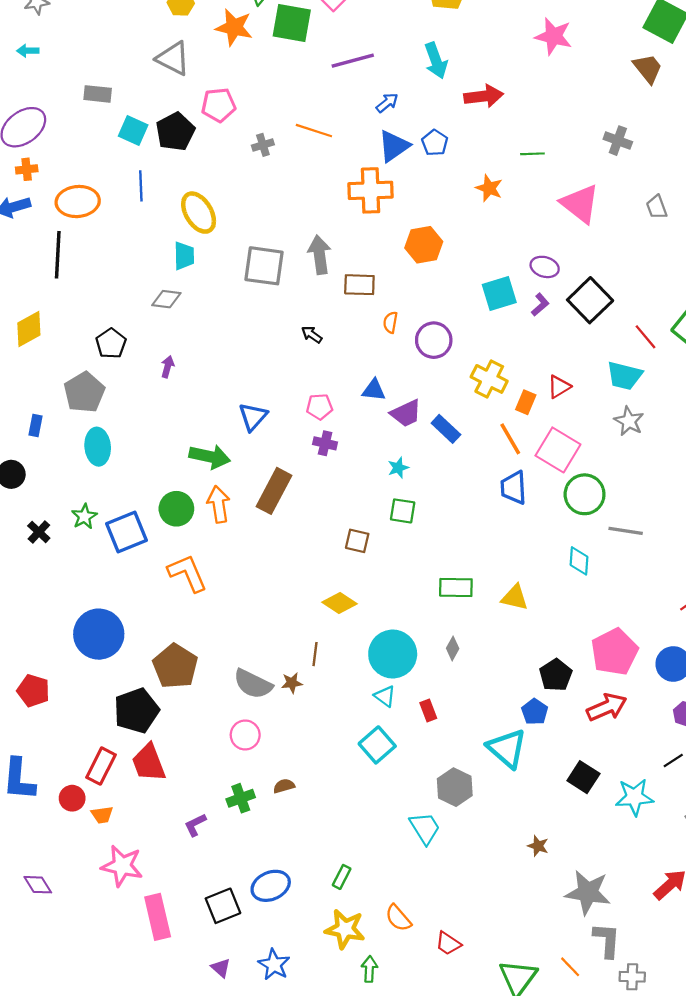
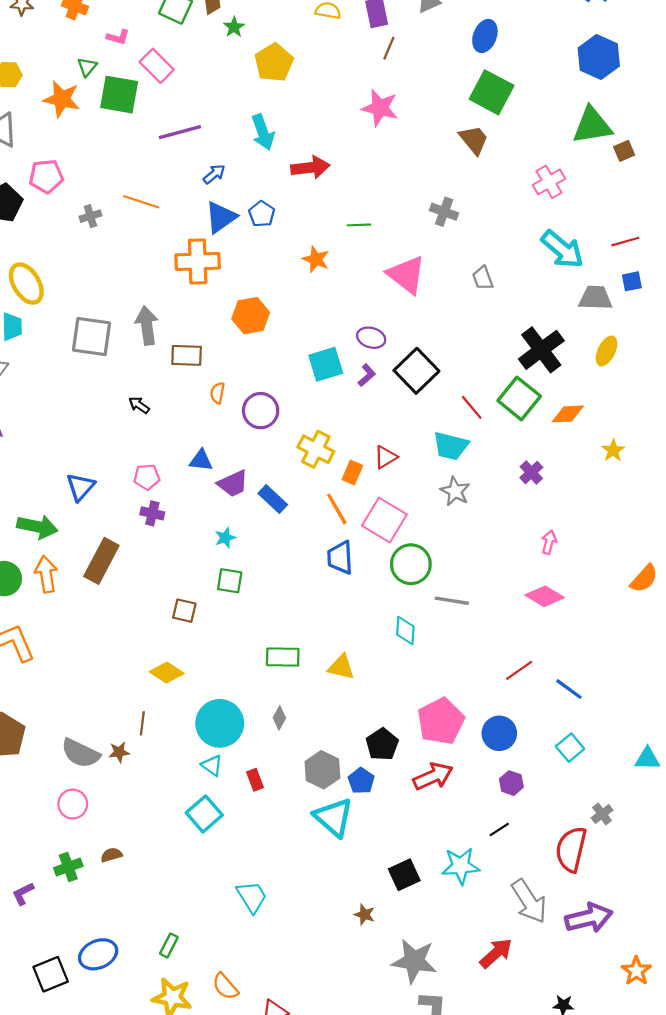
black square: (583, 777) -> (404, 875), moved, turned 32
gray hexagon: (455, 787) -> (322, 770), moved

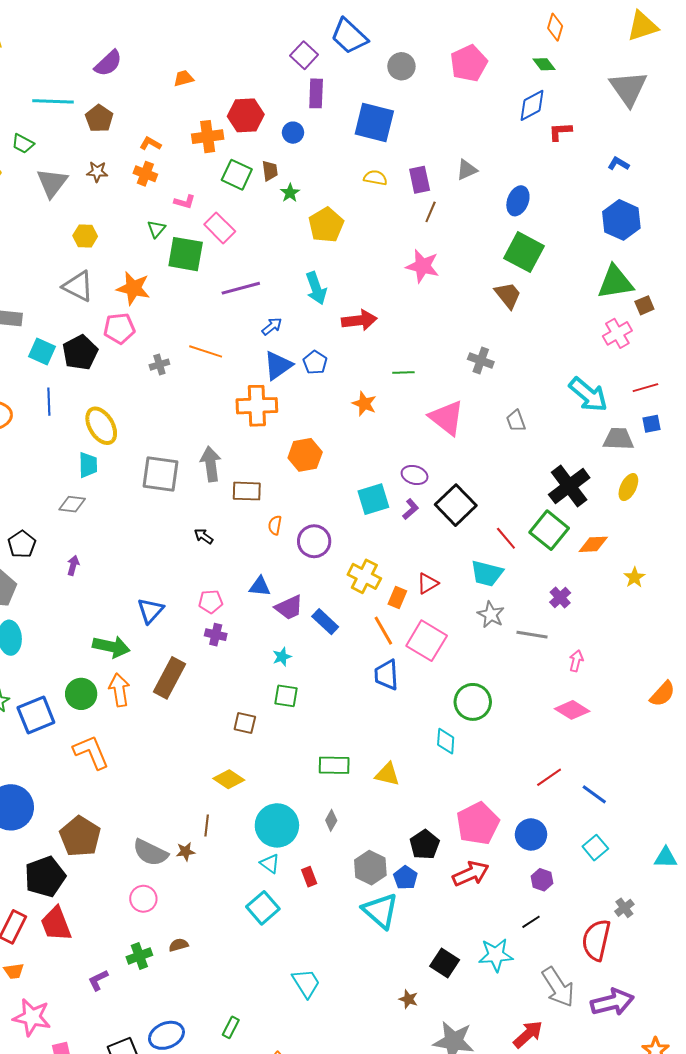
orange star: (62, 99) -> (133, 288), moved
pink cross: (549, 182) -> (617, 333), moved
green circle: (411, 564) -> (473, 702), moved
gray line: (452, 601) -> (532, 635), moved
black square: (404, 875) -> (445, 963), turned -32

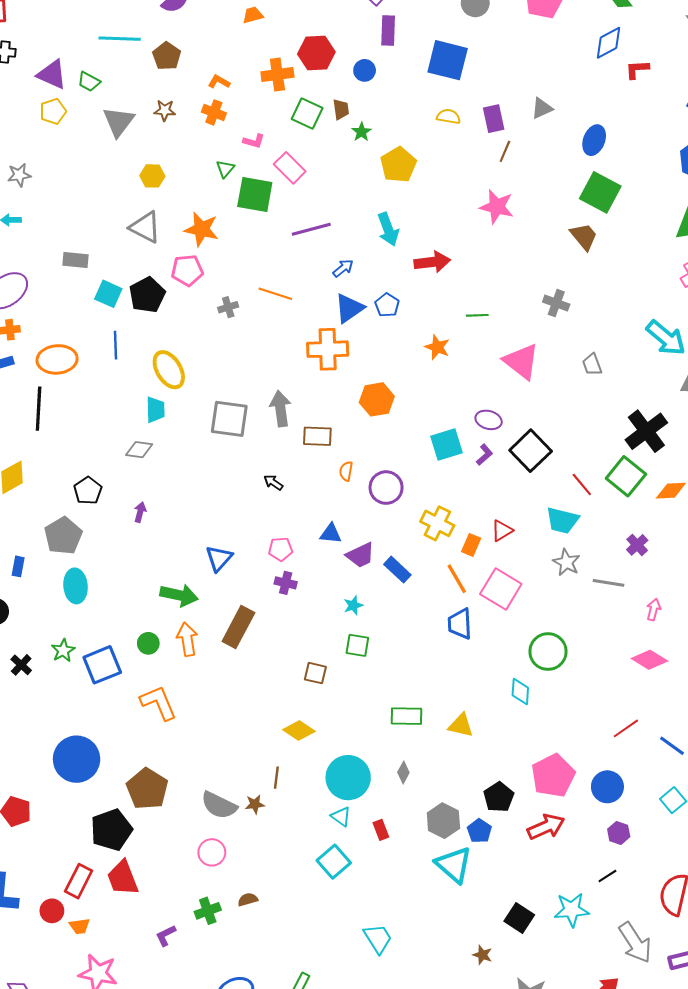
green circle: (81, 694) -> (148, 643), size x0.7

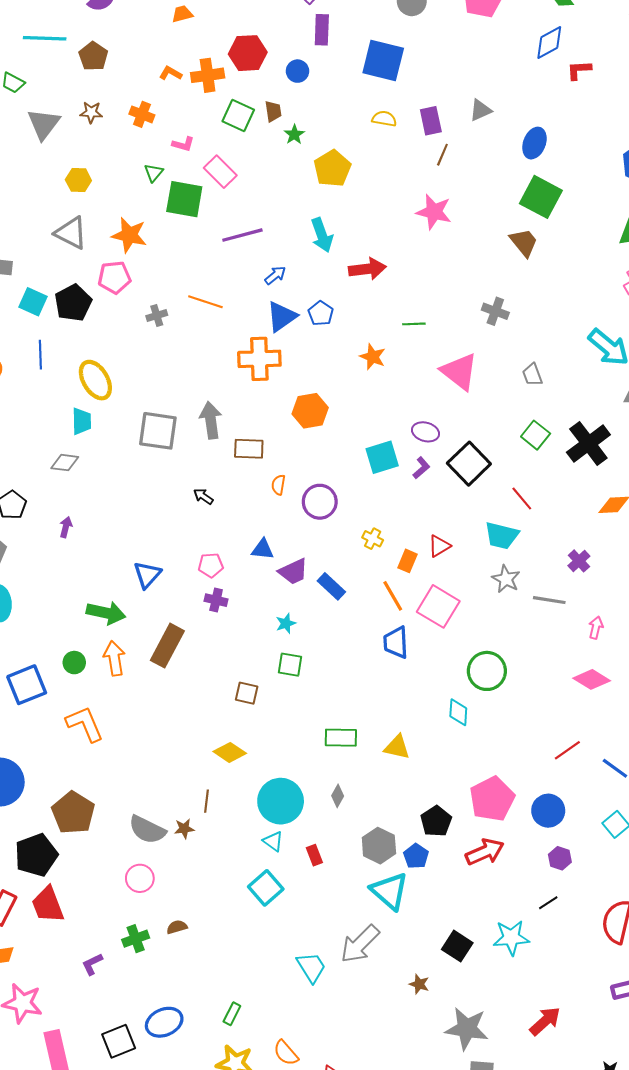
orange L-shape: (219, 82) -> (171, 73), moved
green square: (626, 476) -> (536, 435), moved, size x0.7
yellow cross: (437, 523) -> (373, 539), size x0.6
gray arrow: (635, 943) -> (360, 944), moved, turned 78

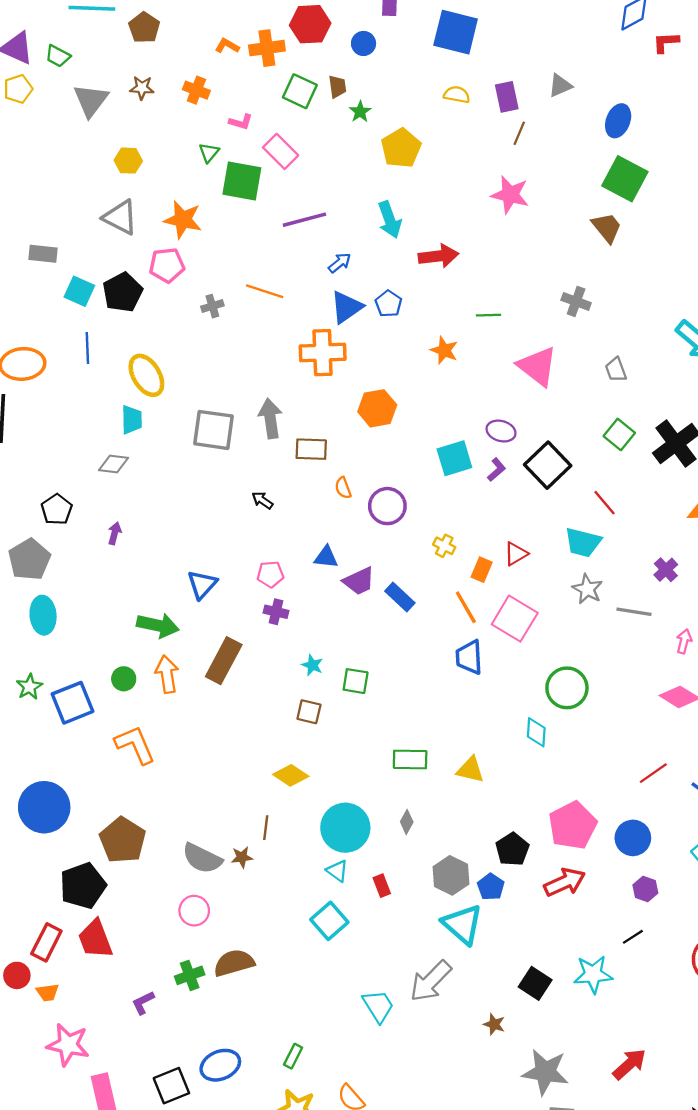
orange semicircle: (278, 485) -> (343, 488), turned -30
cyan star: (286, 623) -> (312, 665), moved, turned -30
brown semicircle: (177, 927) -> (234, 963), size x1.8

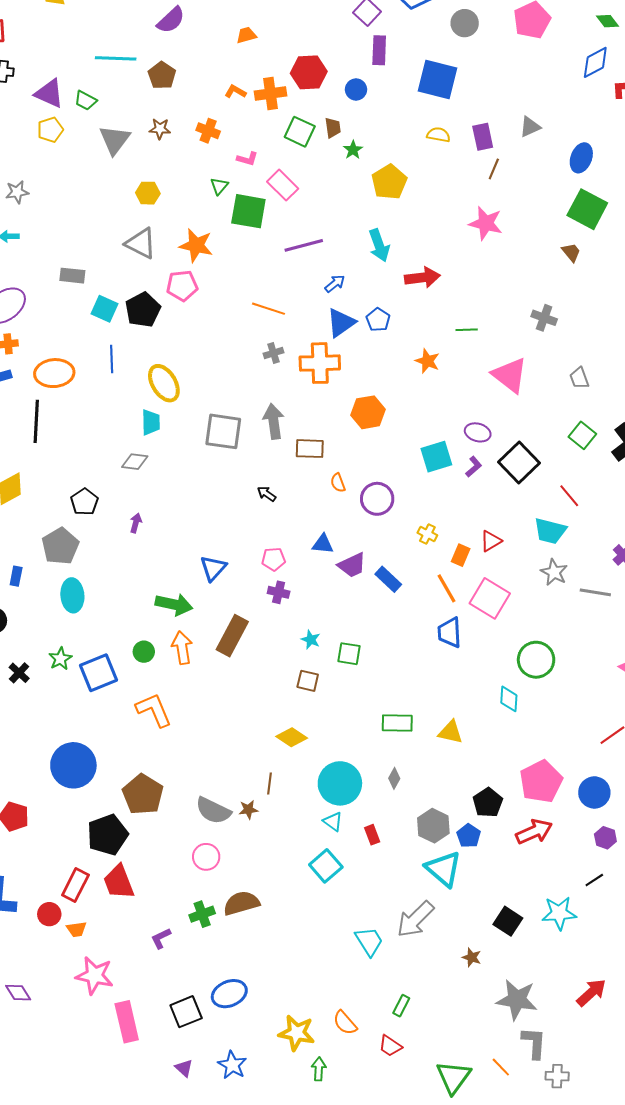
brown trapezoid: (607, 228) -> (571, 252), size x0.7
gray cross: (212, 306) -> (274, 353), moved
green rectangle: (293, 1056) -> (401, 1006), moved

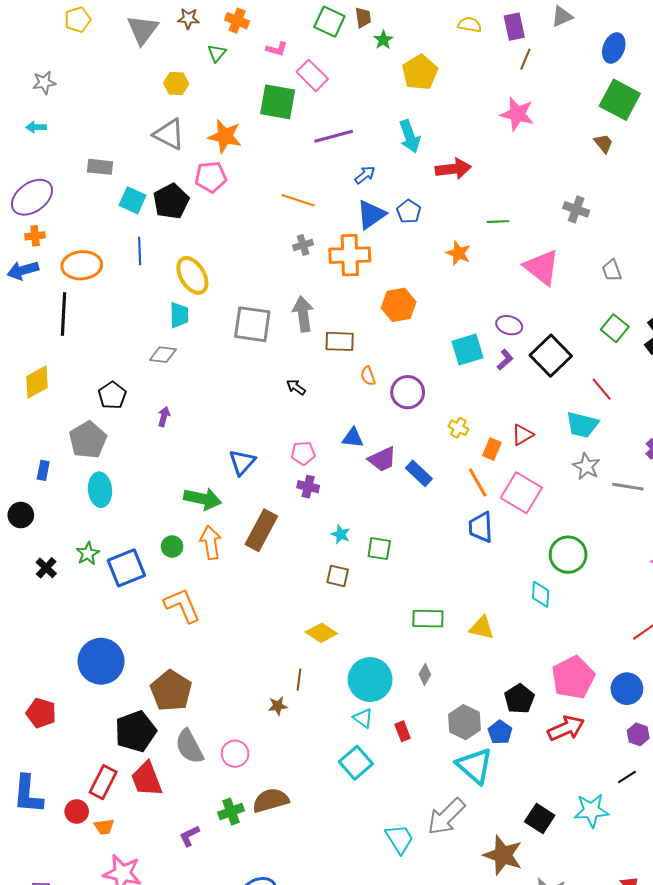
green triangle: (219, 186) -> (217, 53), moved
gray semicircle: (213, 811) -> (189, 747), moved, turned 36
brown star: (472, 957) -> (503, 855), size x2.0

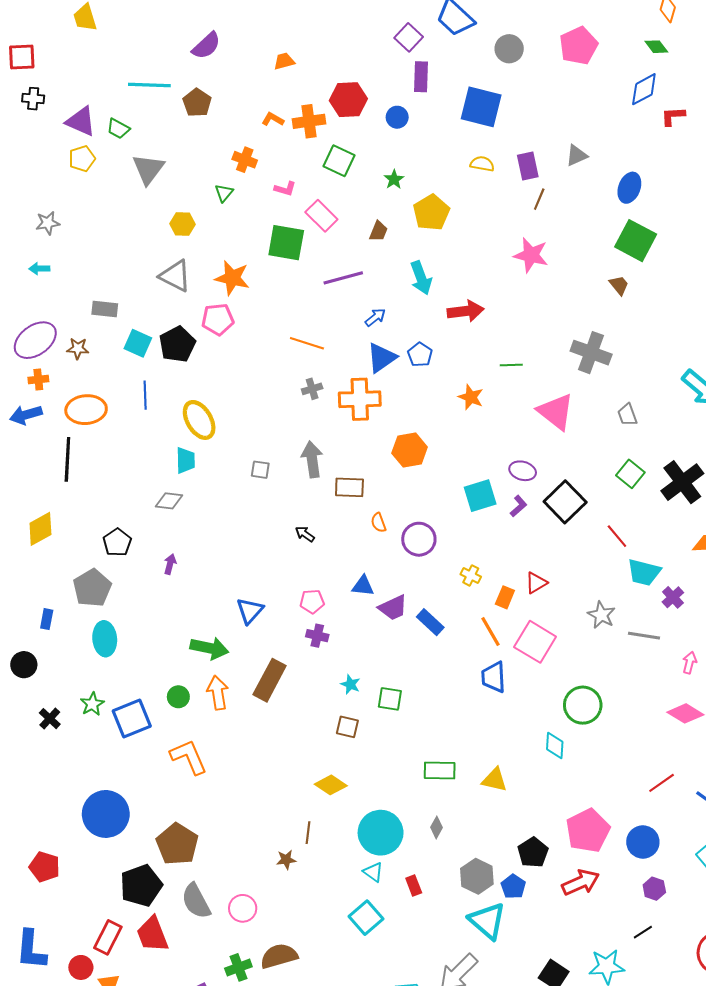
brown trapezoid: (363, 18) -> (378, 231), moved, turned 30
brown star: (188, 19) -> (78, 348), moved
gray cross: (576, 209) -> (591, 353), size x1.5
gray square: (252, 324) -> (260, 470), size x0.5
cyan trapezoid: (582, 425) -> (644, 572), moved

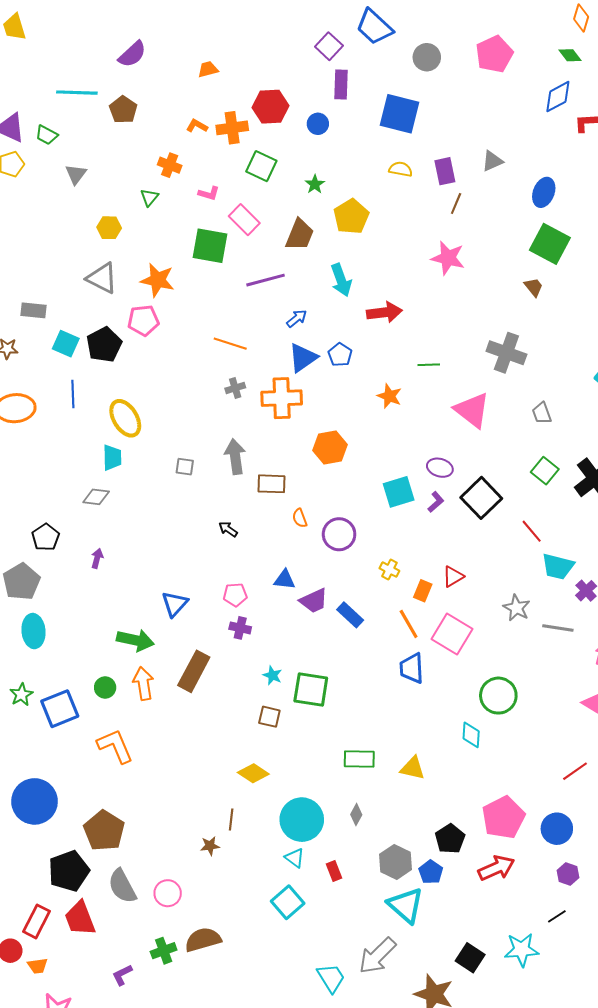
gray triangle: (148, 169) -> (76, 174), size x0.7
brown trapezoid: (378, 231) -> (300, 235), size x1.6
green square: (390, 699) -> (311, 690), size x1.5

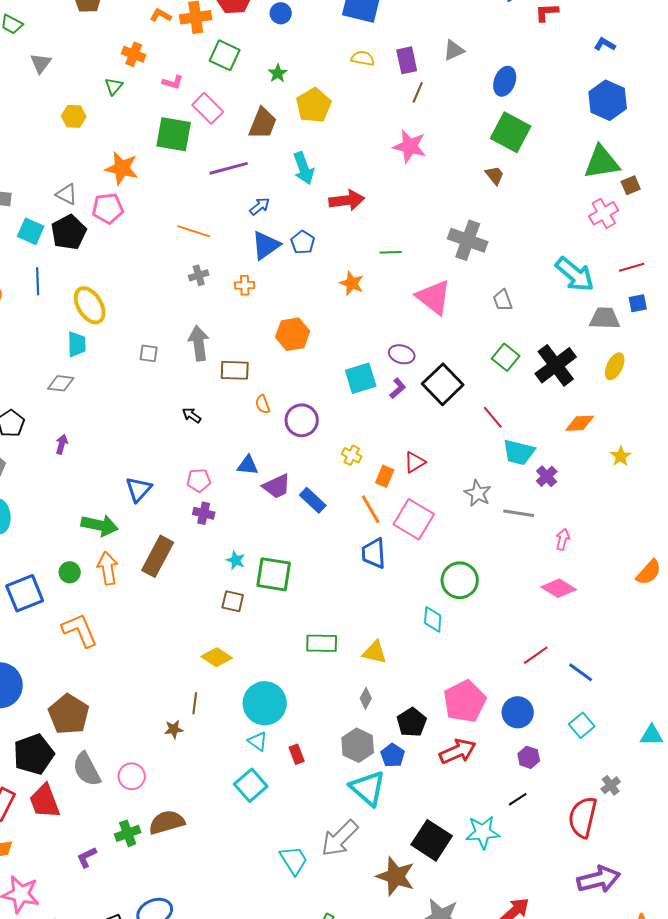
gray triangle: (102, 278) -> (67, 194), moved, size x0.7
orange cross: (282, 398) -> (245, 285), size x0.5
gray diamond: (356, 815) -> (366, 698), moved
black square: (470, 958) -> (432, 840), size x1.4

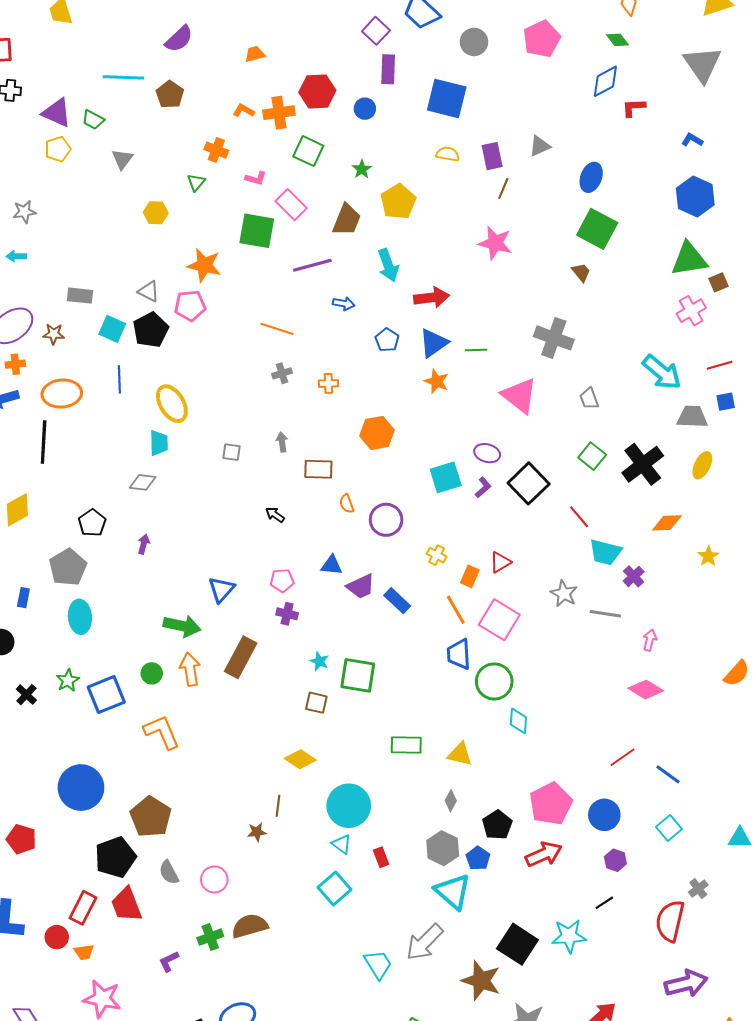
blue arrow: (260, 206) -> (344, 304), turned 50
blue triangle: (266, 245) -> (434, 343), moved
gray arrow: (199, 343) -> (282, 442), size x0.6
green circle: (460, 580) -> (494, 681), moved
gray semicircle: (87, 769) -> (169, 872), size x0.7

